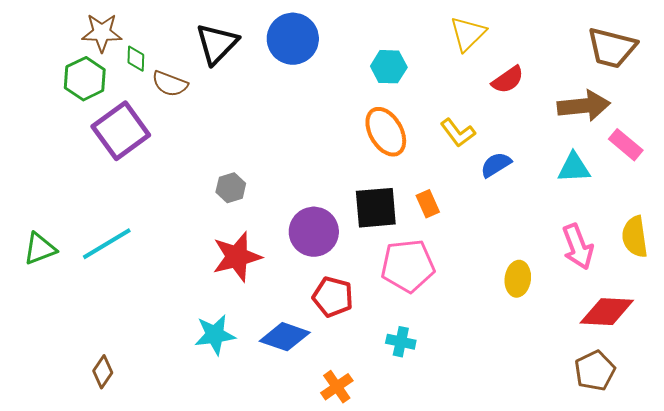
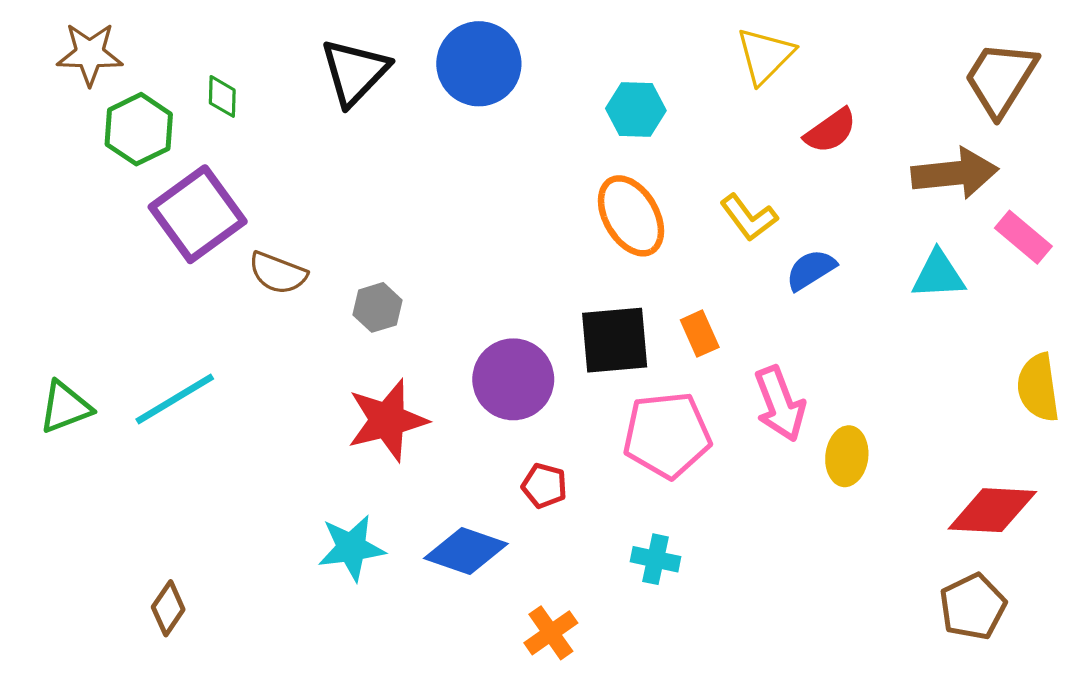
brown star: (102, 33) -> (90, 54), moved
brown trapezoid: (612, 48) -> (1001, 78), turned 108
brown semicircle: (170, 84) -> (278, 273), moved
pink arrow: (578, 247) -> (780, 404), moved
red pentagon: (333, 297) -> (544, 486), size x0.7

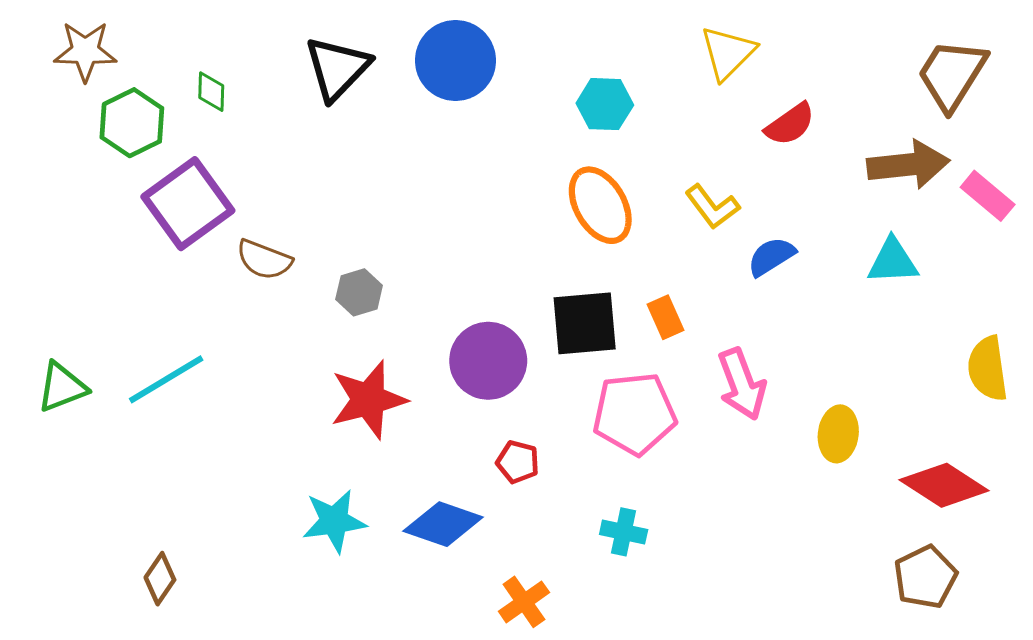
pink rectangle: (1023, 237) -> (988, 196), moved
yellow ellipse: (847, 456) -> (838, 434), moved
red diamond: (992, 510) -> (944, 485), turned 30

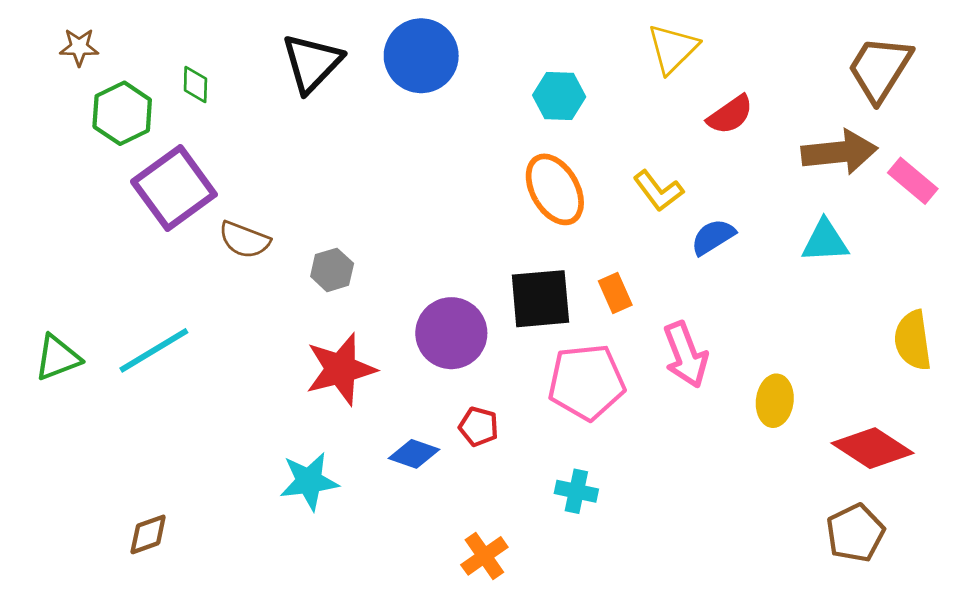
brown star: (85, 51) -> (79, 47), size x0.7
blue diamond: (443, 524) -> (414, 454), moved, size x0.7
brown diamond: (160, 579) -> (148, 534), turned 36

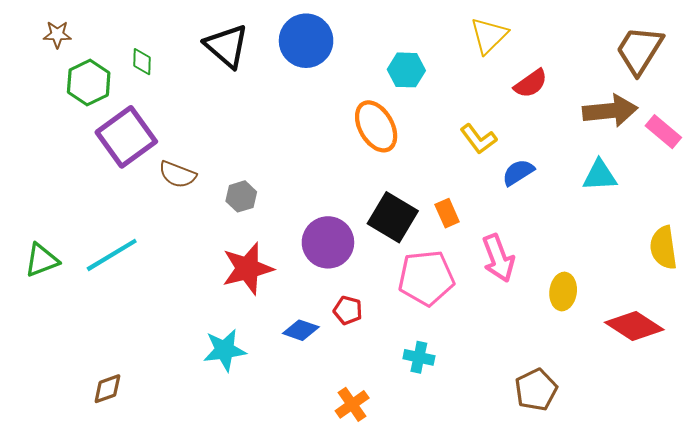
black triangle: (312, 63) -> (227, 46), turned -33
orange ellipse: (555, 189) -> (376, 126), moved
black square: (540, 299) -> (393, 217), turned 36
brown pentagon: (855, 533) -> (536, 390), moved

